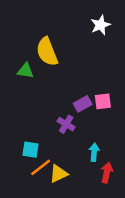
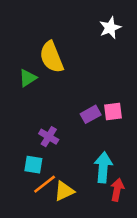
green triangle: (25, 71) -> (28, 78), turned -42
purple cross: (66, 124) -> (49, 137), moved
cyan arrow: (94, 152) -> (103, 167), size x1.5

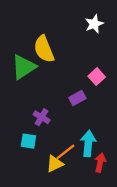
green triangle: (28, 78) -> (24, 67), size x1.6
pink square: (113, 112) -> (97, 77), moved, turned -35
orange line: (45, 184) -> (65, 152), moved

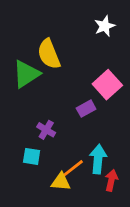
pink square: (97, 77) -> (107, 85), size x1.5
yellow triangle: (55, 164) -> (61, 182), turned 30

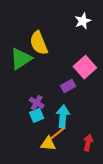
cyan square: (32, 156) -> (37, 115), moved, turned -32
cyan arrow: (98, 159) -> (63, 116), moved

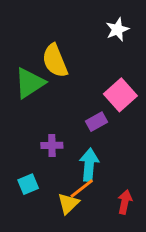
purple cross: (37, 103) -> (52, 145), turned -32
cyan square: (37, 115) -> (28, 184), moved
yellow triangle: (48, 144) -> (68, 203), turned -49

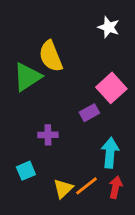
white star: (117, 29) -> (109, 27), turned -30
cyan arrow: (89, 165) -> (110, 153), moved
orange line: (82, 189) -> (87, 186), moved

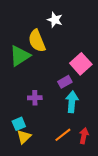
white star: (109, 27) -> (55, 20), moved
cyan arrow: (110, 153) -> (72, 102), moved
yellow triangle: (63, 189) -> (24, 137), moved

